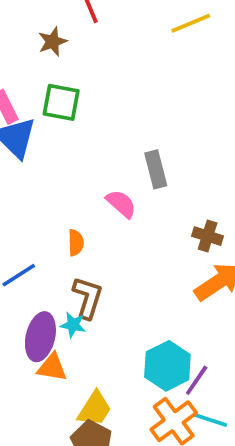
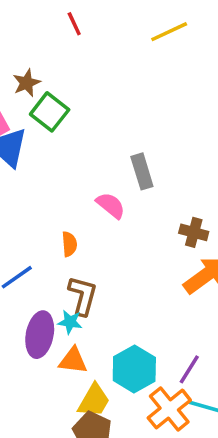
brown star: (53, 42) -> (27, 83), moved
green square: (61, 102) -> (50, 112), turned 30
cyan hexagon: (167, 366) -> (134, 369), moved
orange triangle: (52, 367) -> (73, 361), moved

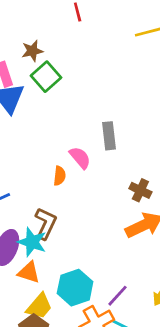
orange semicircle: (69, 244) -> (60, 176), moved
cyan star: (70, 322) -> (32, 242), size x1.5

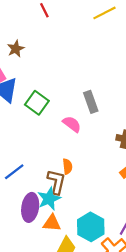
green square: (46, 77) -> (37, 103), moved
orange semicircle: (60, 176) -> (67, 166), moved
cyan star: (32, 242) -> (49, 199), turned -30

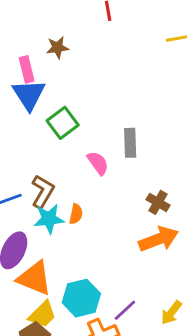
brown L-shape: (56, 182) -> (43, 192), moved
cyan star: (49, 199) -> (49, 219), moved
orange triangle: (52, 223) -> (34, 278), size x1.5

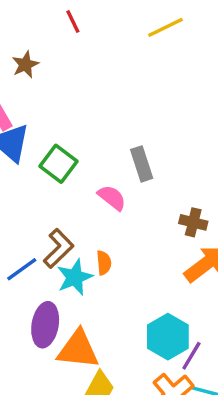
brown star: (57, 48) -> (25, 65), moved
brown L-shape: (43, 192) -> (59, 248), turned 32
cyan hexagon: (81, 298) -> (168, 337), moved

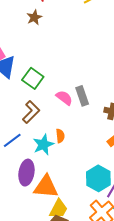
brown star: (25, 65) -> (34, 17), moved
gray rectangle: (142, 164) -> (82, 96), moved
brown L-shape: (59, 248) -> (31, 112), moved

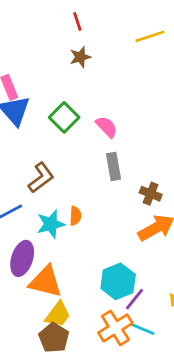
brown star: (34, 17) -> (80, 57), moved
green square: (33, 78) -> (64, 117), moved
pink semicircle: (64, 98) -> (107, 127), moved

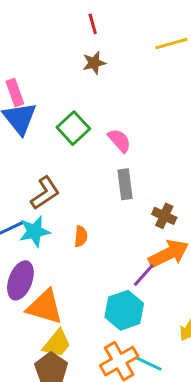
cyan star: (51, 224) -> (34, 231), moved
purple line: (135, 299) -> (144, 275), moved

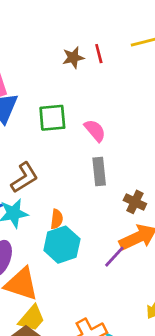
red line: (93, 24) -> (99, 54), moved
green square: (73, 128) -> (52, 118), turned 36
cyan hexagon: (124, 310) -> (62, 245), moved

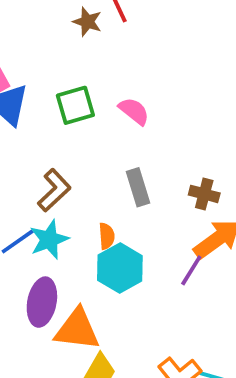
brown star: (73, 58) -> (87, 22), turned -30
gray rectangle: (99, 171) -> (138, 187), moved

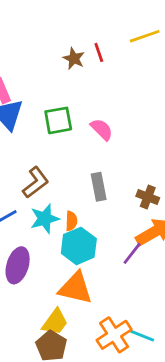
cyan star: (49, 239) -> (45, 219), moved
orange triangle: (77, 329) -> (75, 288), moved

